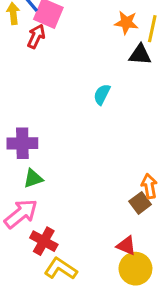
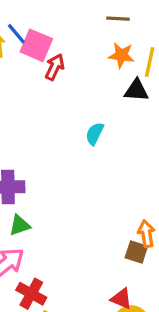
red arrow: (36, 36) -> (55, 67), moved
brown square: (140, 203) -> (136, 252), turned -35

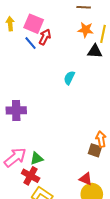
blue line: (16, 34) -> (31, 43), moved
green triangle: (20, 225) -> (37, 158), moved

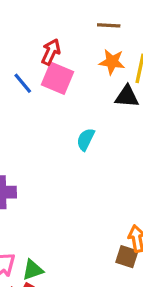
pink square: (34, 24) -> (57, 78), moved
red arrow: (45, 37) -> (51, 52), moved

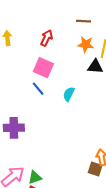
pink square: (57, 78) -> (43, 68), moved
blue line: (23, 83) -> (38, 89), moved

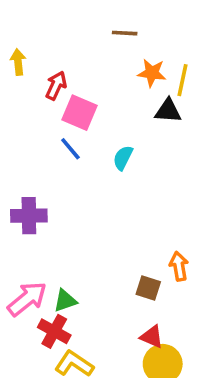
brown line: (84, 21) -> (125, 33), moved
red arrow: (47, 38) -> (56, 86), moved
brown square: (95, 169) -> (148, 288), moved

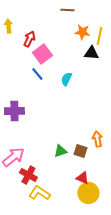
pink square: (80, 113) -> (42, 54), turned 30
green triangle: (65, 301) -> (60, 151), moved

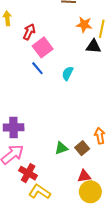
purple cross: (14, 111) -> (14, 127), moved
brown square: (80, 151) -> (82, 148), turned 32
red triangle: (82, 178) -> (84, 176), turned -32

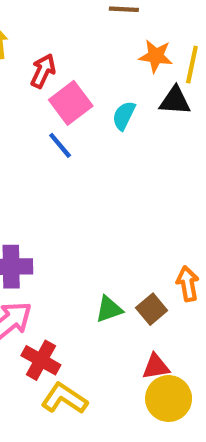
cyan semicircle: (68, 73) -> (124, 116), moved

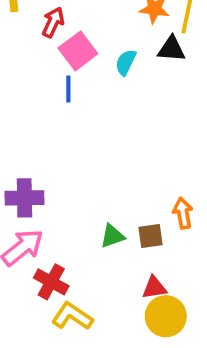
blue line: (60, 145) -> (68, 89), turned 40
brown square: (152, 309) -> (150, 236), turned 32

